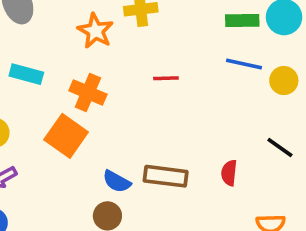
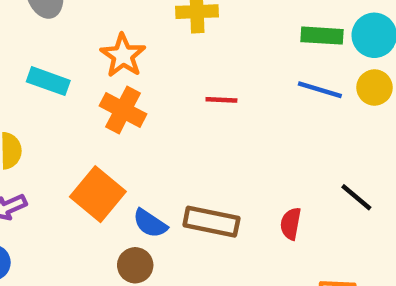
orange star: (95, 31) -> (123, 55), moved
yellow circle: (284, 81) -> (374, 88), moved
orange square: (66, 136) -> (98, 194), moved

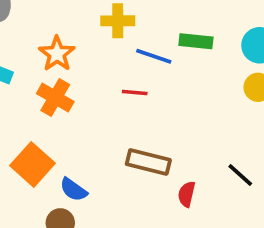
green rectangle: (322, 36) -> (196, 41), moved
blue line: (320, 90) -> (154, 56), moved
brown rectangle: (211, 222) -> (148, 162), moved

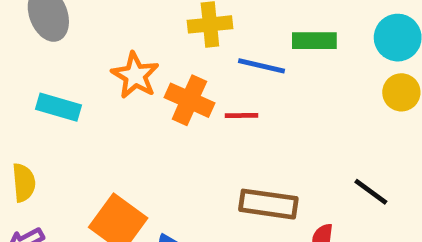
orange cross: (55, 98) -> (189, 100), moved
black line: (240, 175) -> (371, 192), moved

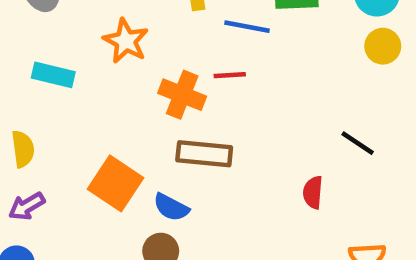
orange cross: (189, 100) -> (182, 95), moved
brown rectangle: (268, 204) -> (204, 154), moved

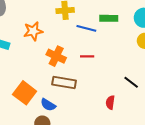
orange star: (126, 41) -> (33, 31), turned 30
red line: (230, 75) -> (87, 56), moved

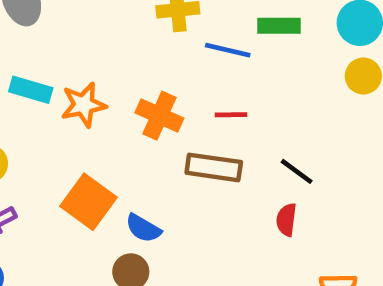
orange star: (33, 31) -> (84, 105), moved
brown rectangle: (64, 82) -> (214, 167), moved
black line: (131, 82) -> (297, 171), moved

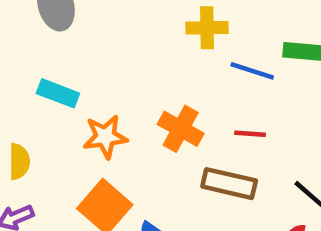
orange star: (84, 105) -> (105, 137), moved

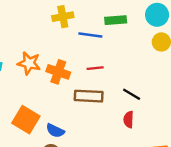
orange star: (105, 137) -> (29, 63), moved, turned 30

